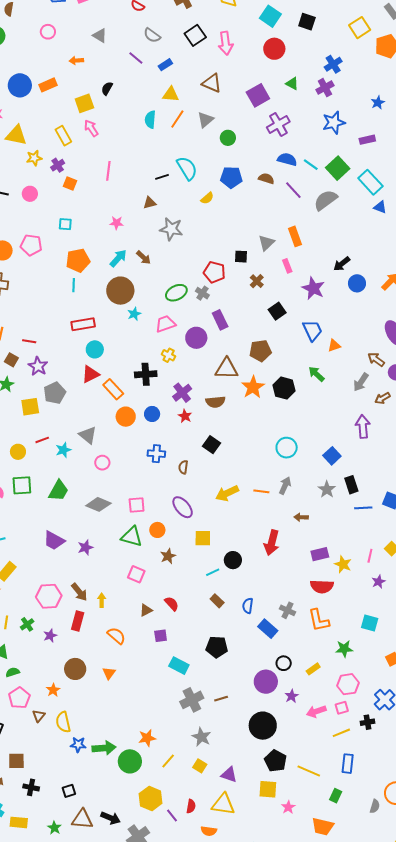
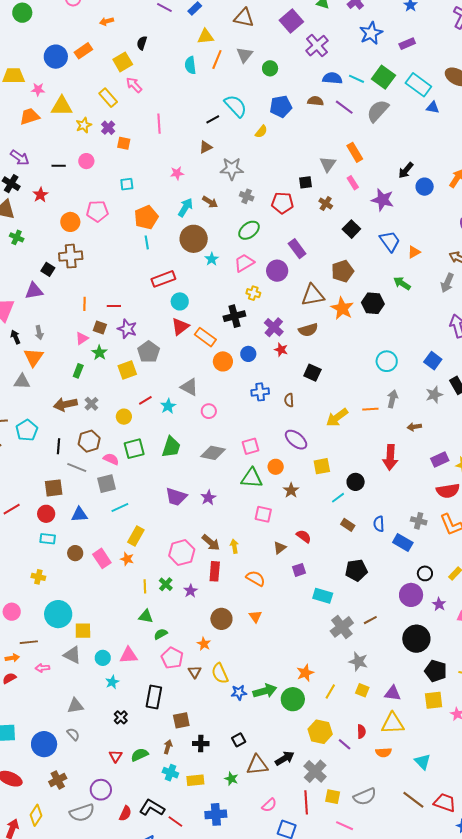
gray cross: (202, 293) -> (247, 196), moved
gray star: (327, 489) -> (434, 395), turned 30
black arrow: (111, 818) -> (285, 758), turned -42

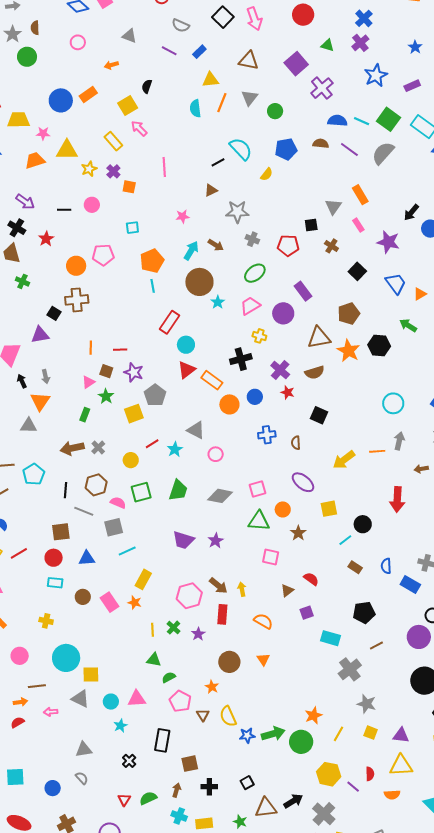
red rectangle: (163, 279) -> (170, 322), turned -35
brown line: (370, 620) -> (376, 645), moved
blue circle: (44, 744) -> (53, 788), size x0.6

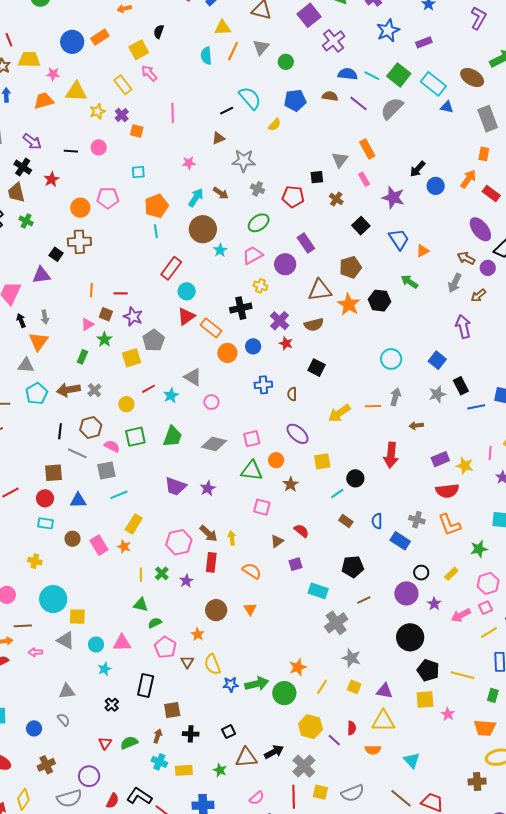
cyan pentagon: (34, 474) -> (37, 394), moved

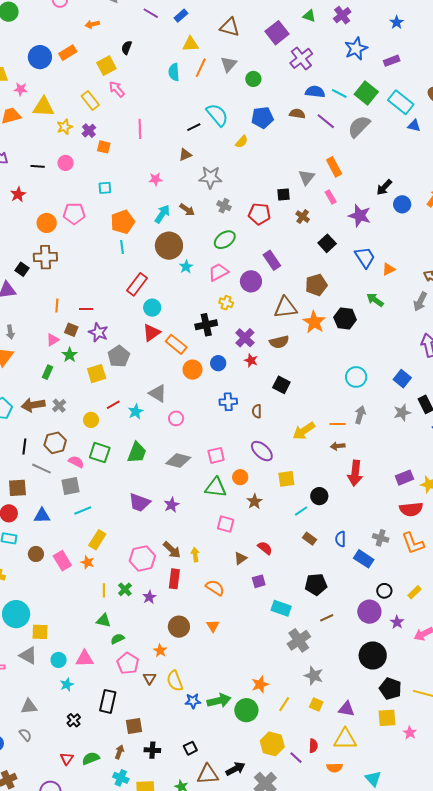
brown arrow: (416, 426) -> (338, 446), moved
green square: (135, 437) -> (100, 453), turned 30

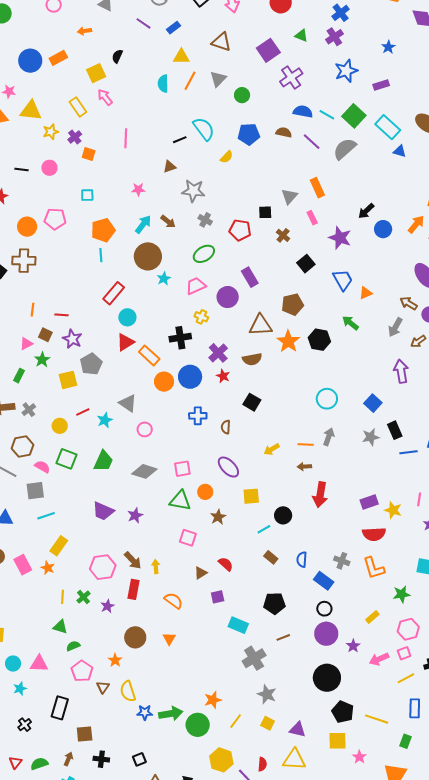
blue circle: (218, 363) -> (190, 377), size x1.5
yellow arrow: (304, 431) -> (272, 449), size x0.7
black circle: (384, 591) -> (324, 609), moved

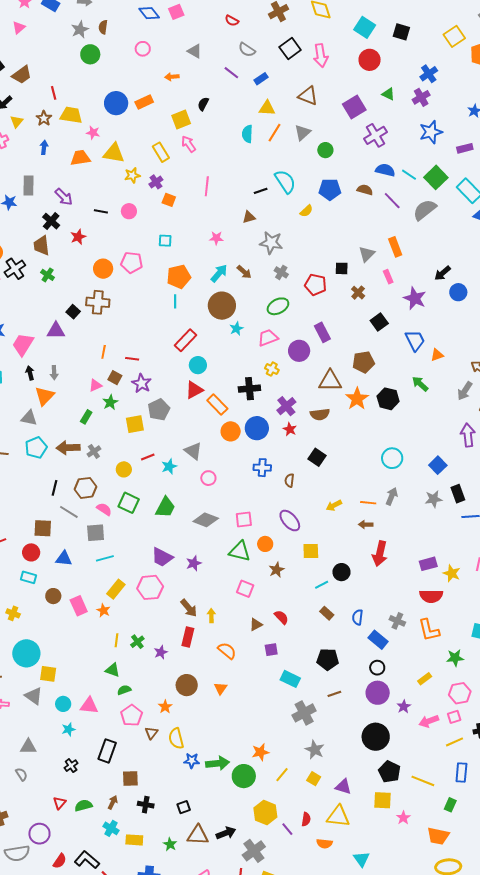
pink hexagon: (103, 567) -> (150, 587), moved

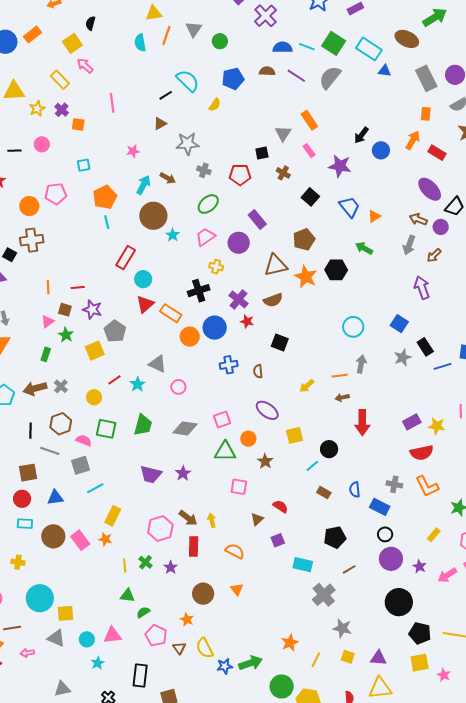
pink hexagon: (150, 587) -> (160, 529), moved
brown circle: (53, 596) -> (53, 536), size x1.5
green circle: (244, 776) -> (282, 686), moved

